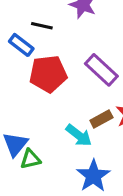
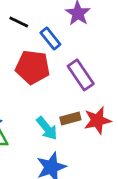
black line: (42, 26) -> (19, 22), moved
blue rectangle: (21, 45) -> (50, 38), moved

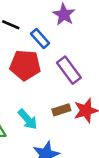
cyan arrow: (47, 128) -> (28, 119), moved

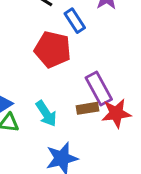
purple rectangle: (69, 70) -> (99, 88), moved

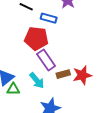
blue rectangle: (75, 21) -> (49, 18), turned -35
purple rectangle: (99, 88) -> (46, 60), moved

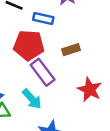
brown rectangle: (63, 74) -> (71, 50), moved
red star: (82, 75) -> (90, 90), turned -30

